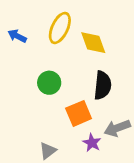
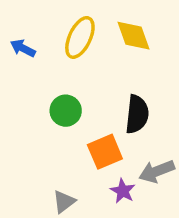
yellow diamond: (93, 43) -> (133, 36), moved

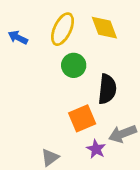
green circle: (66, 111) -> (74, 65), moved

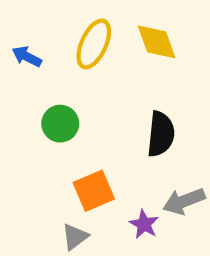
green circle: (74, 65) -> (60, 124), moved
orange square: (82, 118) -> (94, 191), moved

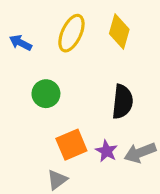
yellow diamond: (157, 42) -> (119, 32), turned 36
purple star: (144, 224) -> (107, 151), moved

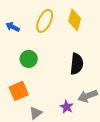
orange square: (71, 145) -> (19, 91), moved
purple star: (107, 151) -> (67, 107), moved

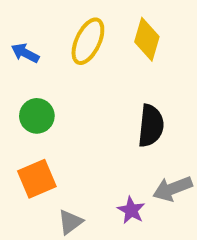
green circle: (29, 59) -> (37, 116), moved

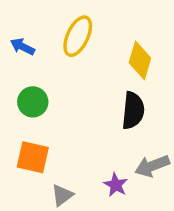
yellow diamond: (147, 39) -> (140, 60), moved
orange square: (37, 179) -> (33, 157), turned 36

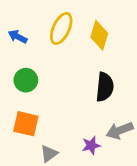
yellow diamond: (140, 60) -> (99, 35), moved
purple star: (116, 185) -> (91, 145), turned 30

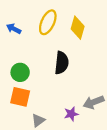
green circle: (26, 80) -> (20, 72), moved
black semicircle: (105, 87) -> (62, 63), moved

